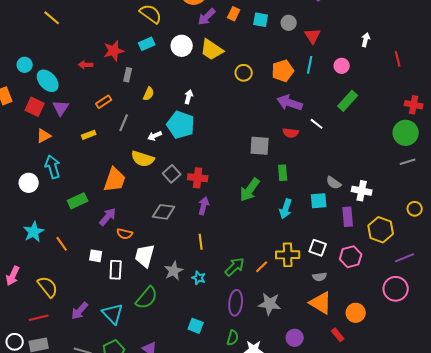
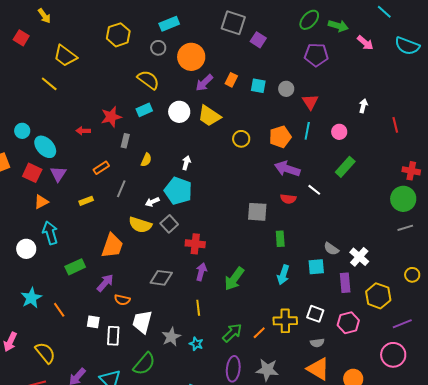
gray square: (172, 174) -> (169, 224), moved
green arrow: (250, 190) -> (234, 279), moved
white cross: (362, 191) -> (359, 257), turned 30

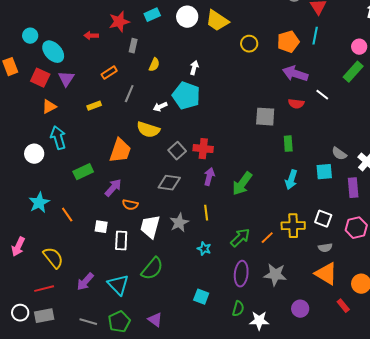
pink circle: (339, 132) -> (359, 47), moved
gray square: (169, 224) -> (177, 151), moved
gray star: (171, 337) -> (179, 223), moved

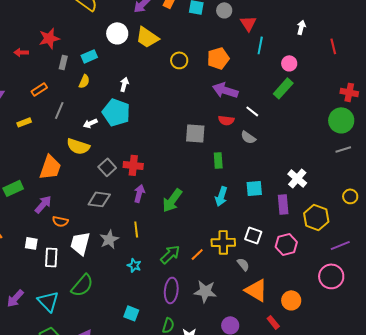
cyan rectangle: (152, 15) -> (89, 56), moved
cyan line: (315, 36) -> (260, 45), moved
gray semicircle: (339, 154) -> (248, 137), moved
gray semicircle: (325, 248) -> (243, 264), moved, turned -120

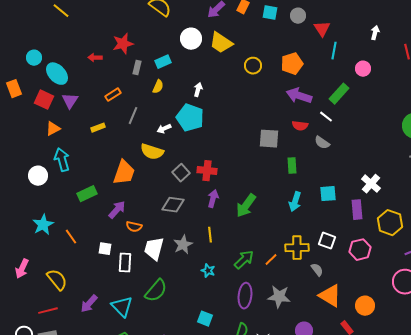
green rectangle: (283, 88) -> (339, 94), moved

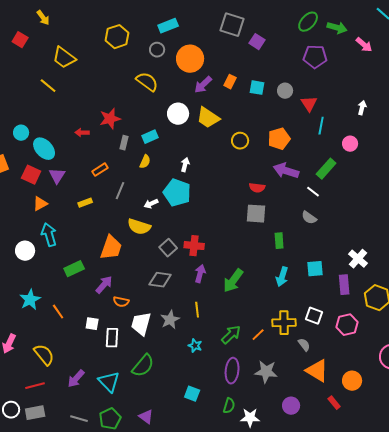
red semicircle: (300, 126) -> (257, 188), moved

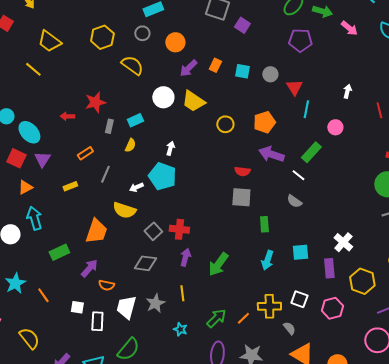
yellow hexagon: (117, 37) -> (102, 37), moved
orange circle: (190, 59) -> (175, 42), size x0.7

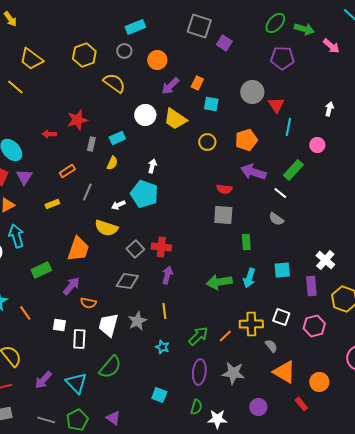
cyan square: (242, 71) -> (211, 104), moved
gray circle: (270, 74) -> (252, 92), size x1.5
green arrow: (218, 264) -> (219, 282), moved, turned 45

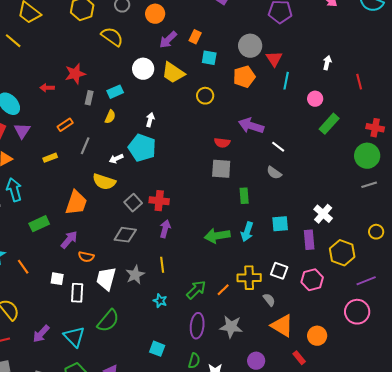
orange pentagon: (246, 140) -> (244, 77), moved
green rectangle: (293, 170) -> (329, 124), moved

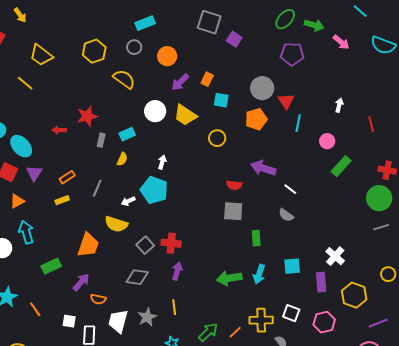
orange rectangle: (65, 125) -> (67, 177), moved

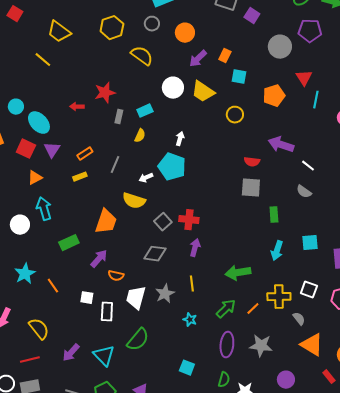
gray circle: (262, 88) -> (280, 47), moved
green arrow: (229, 278) -> (238, 273), moved

